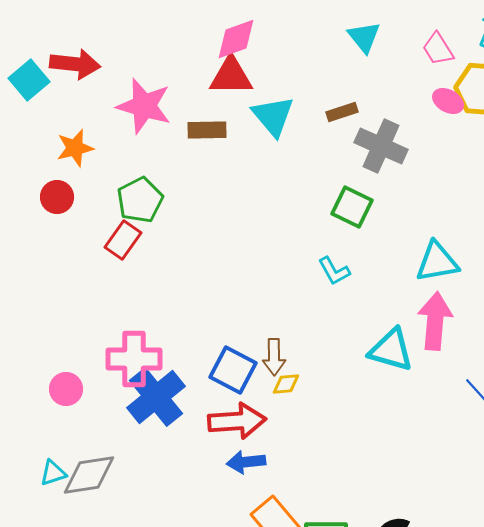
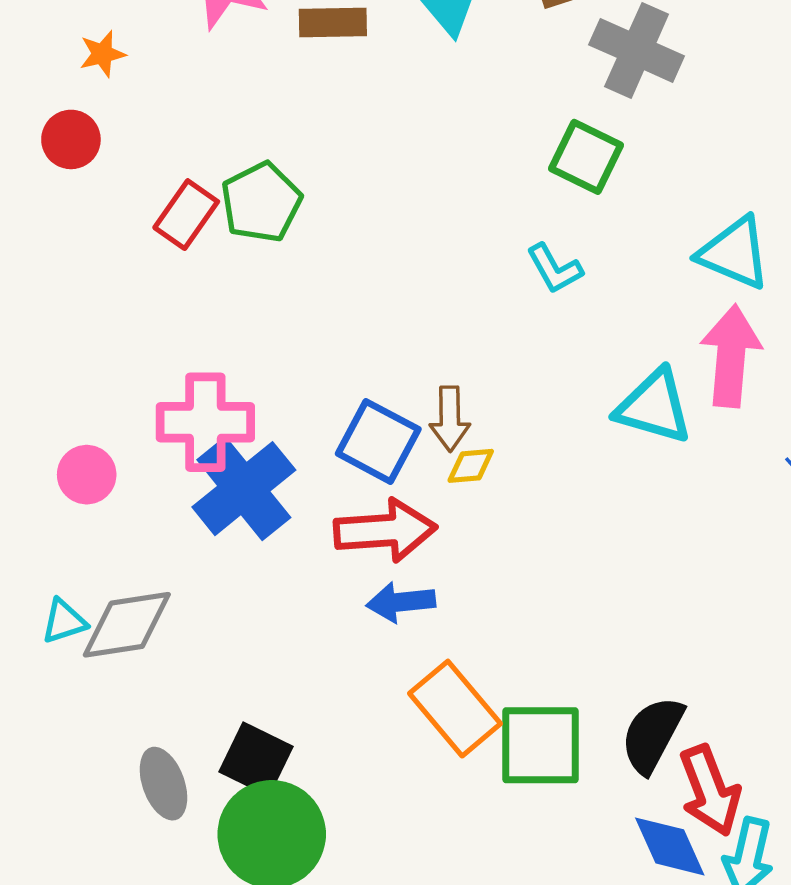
orange star: (75, 148) -> (102, 54), size x0.7
green pentagon: (140, 200) -> (261, 202), moved
cyan triangle: (437, 262) -> (734, 253), turned 33

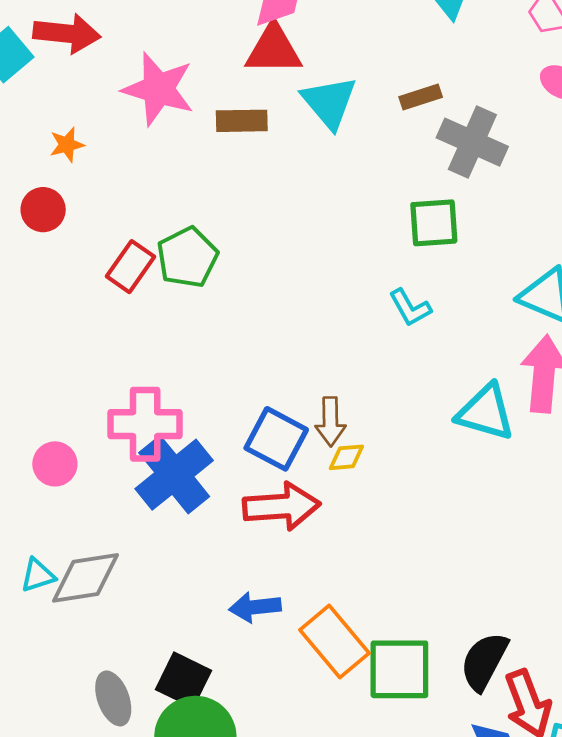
green square: (586, 157) -> (434, 223), turned -30
blue arrow: (401, 602) -> (255, 607), moved

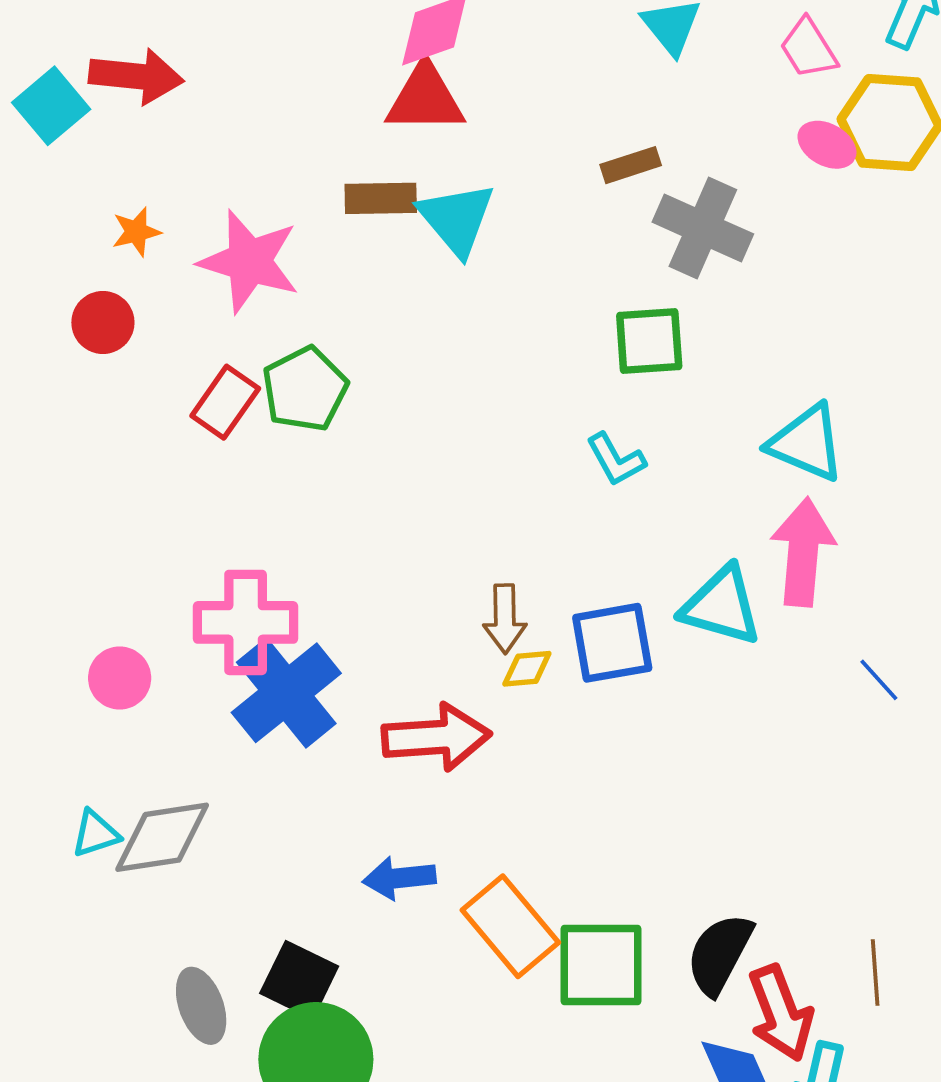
pink star: (158, 89) -> (249, 261), moved
cyan triangle: (329, 102) -> (457, 219), moved
blue square: (276, 439) -> (612, 643), moved, turned -38

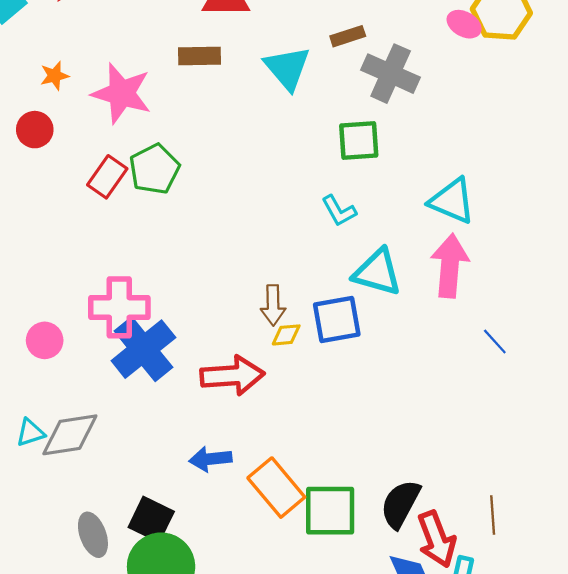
cyan triangle: (457, 219) -> (287, 68), moved
cyan triangle: (721, 606) -> (377, 272), moved

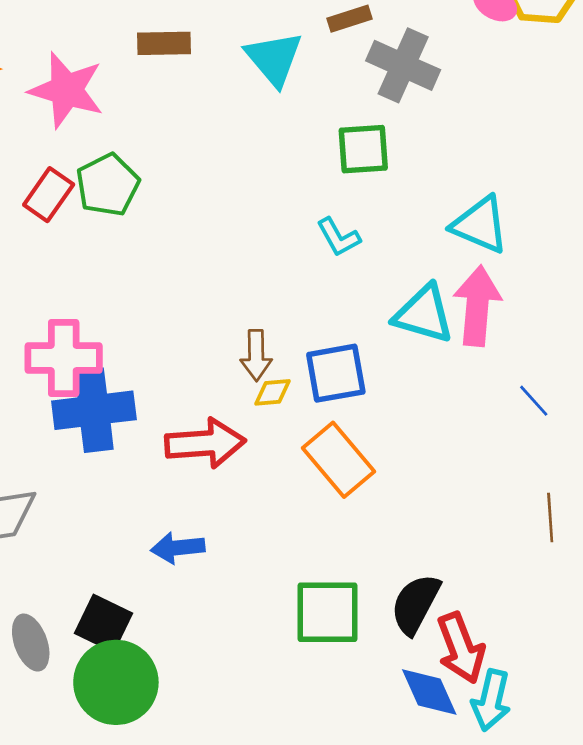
cyan triangle: (377, 272) -> (424, 314), moved
blue cross: (143, 349) -> (94, 410), turned 32
orange rectangle: (276, 488) -> (339, 460), moved
brown line: (493, 515) -> (550, 517), moved

